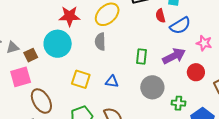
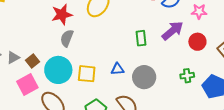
gray semicircle: (100, 42) -> (67, 38), moved, turned 36
cyan circle: (58, 44) -> (58, 70), moved
gray circle: (152, 87) -> (144, 77), moved

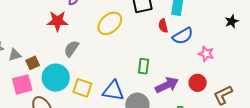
red star: (62, 15) -> (57, 21), moved
purple arrow: (173, 31) -> (167, 85), moved
blue triangle: (117, 69) -> (113, 91), size x1.6

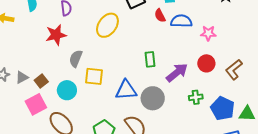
blue semicircle: (183, 36) -> (181, 21), turned -135
cyan circle: (56, 78) -> (67, 90), size x0.7
yellow square: (82, 88) -> (94, 76), moved

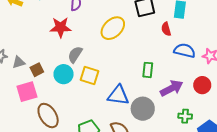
blue semicircle: (181, 21) -> (185, 51), moved
cyan circle: (67, 90) -> (64, 74), moved

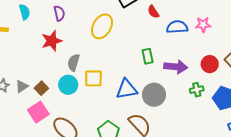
red circle: (202, 85) -> (210, 64), moved
purple arrow: (172, 88) -> (176, 67), turned 50

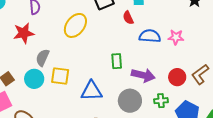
gray circle: (154, 95) -> (130, 101), moved

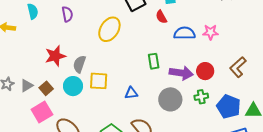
red star: (24, 33) -> (55, 56), moved
red circle: (177, 77) -> (205, 71), moved
blue triangle: (92, 91) -> (131, 93), size x0.6

